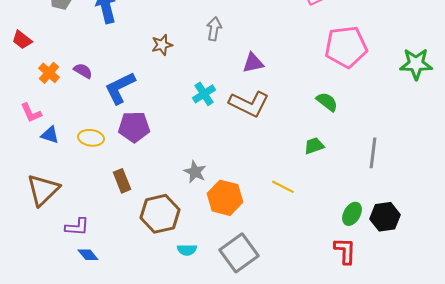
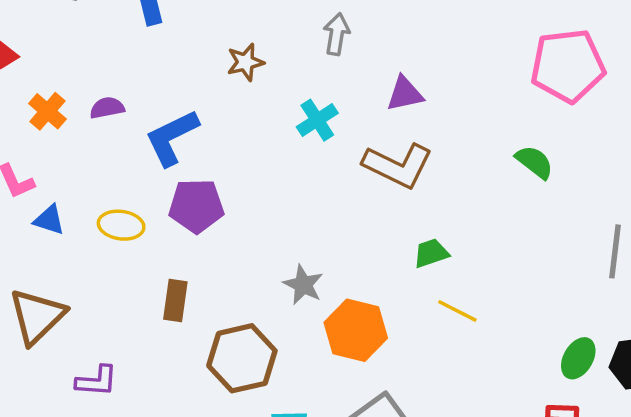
purple semicircle: (83, 71) -> (107, 108), turned -42
cyan cross: (204, 94) -> (317, 120), moved
green trapezoid: (314, 146) -> (431, 253), moved
brown rectangle: (122, 181) -> (175, 300), turned 30

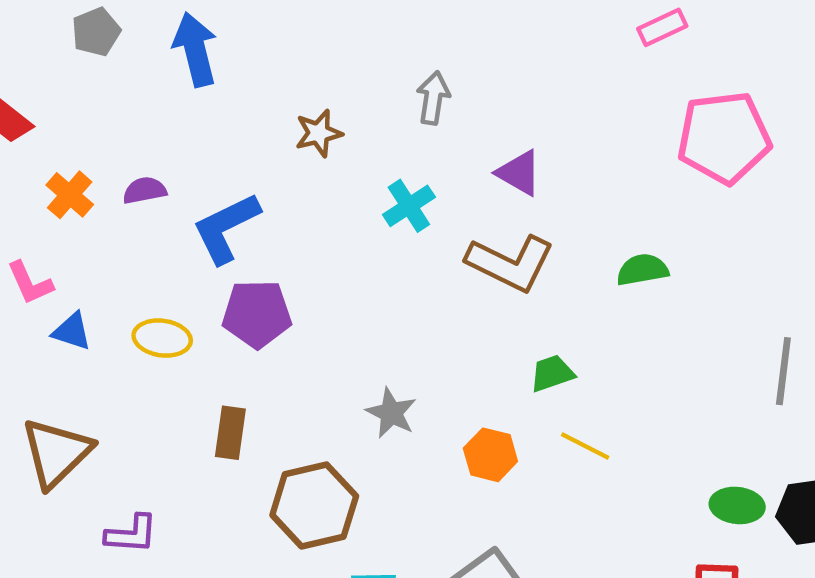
purple triangle: (405, 94) -> (519, 173), turned 42
green semicircle: (534, 162) -> (642, 270), moved, turned -48
orange hexagon: (356, 330) -> (490, 455), moved, size x0.7
green ellipse: (578, 358) -> (737, 505), turned 66

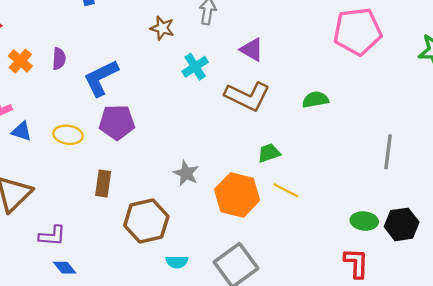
brown star: (319, 133) -> (162, 28), moved, turned 30
purple semicircle: (145, 190) -> (59, 59), turned 105
orange hexagon: (490, 455) -> (237, 195), size x1.6

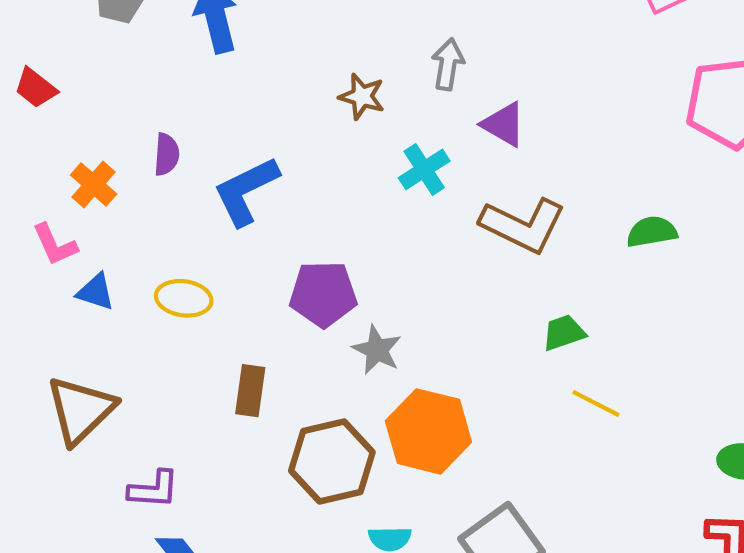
purple triangle: (252, 50) -> (504, 124), moved
orange cross: (20, 61) -> (94, 184), moved
purple pentagon: (117, 122) -> (323, 294), moved
gray star: (186, 173) -> (377, 350), moved
orange hexagon: (237, 195) -> (428, 431), moved

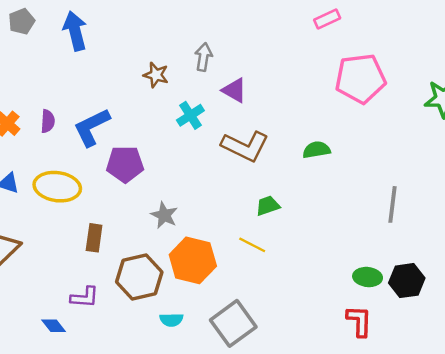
purple semicircle: (167, 154) -> (48, 121), moved
purple pentagon: (323, 294) -> (125, 164), moved
yellow ellipse: (184, 298) -> (57, 187), size x1.5
yellow line: (596, 404) -> (252, 245), moved
purple L-shape: (154, 489) -> (85, 297), moved

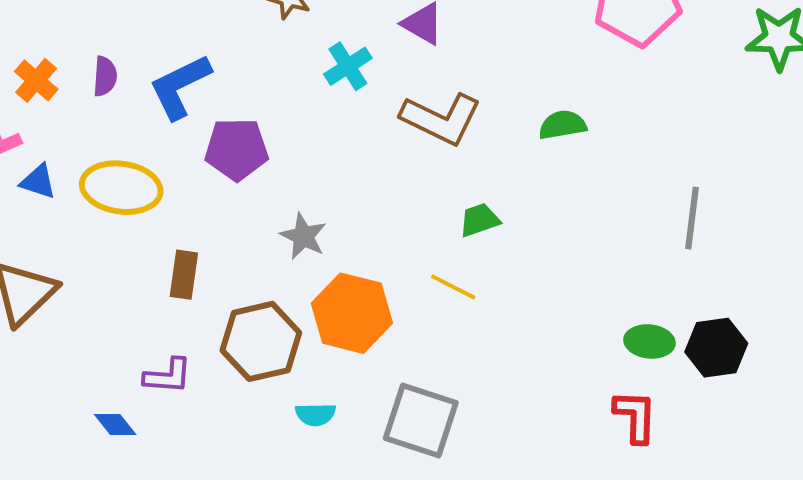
gray square: (233, 323) -> (421, 420), turned -36

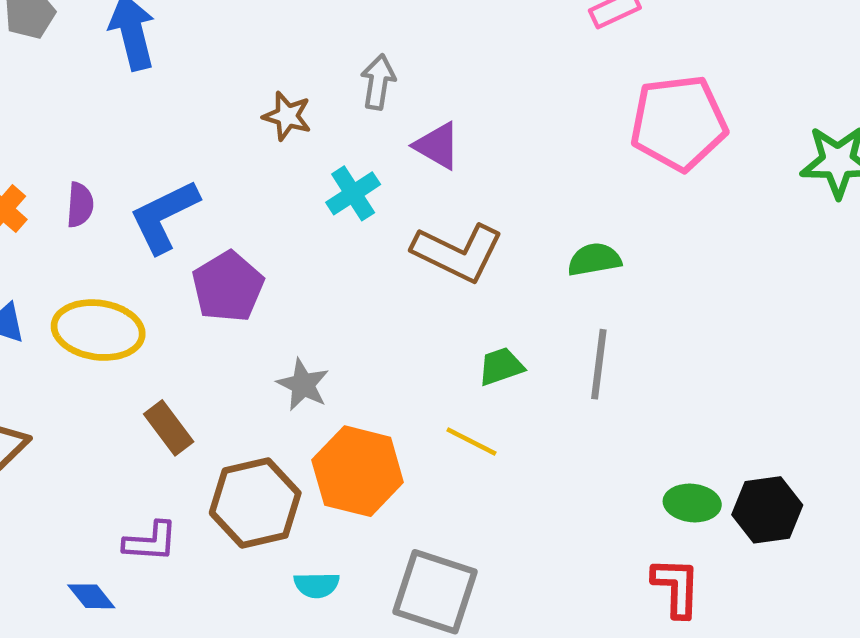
purple pentagon: (237, 149) -> (228, 287), turned -30
gray line: (692, 218) -> (599, 364), moved
brown rectangle: (184, 275) -> (169, 428), turned -45

